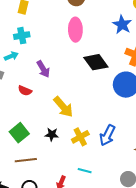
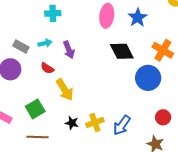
blue star: (122, 25) -> (138, 18), moved
cyan arrow: (11, 56) -> (45, 43), moved
yellow arrow: (63, 107) -> (65, 90), moved
black star: (52, 135) -> (72, 123), moved

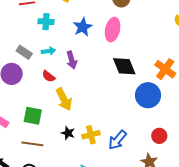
cyan cross: (53, 13) -> (46, 22), moved
blue star: (138, 18) -> (83, 27), moved
green square: (35, 109) -> (33, 116), turned 36

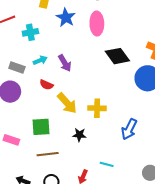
blue star: (83, 27) -> (66, 18), moved
yellow cross: (91, 135) -> (97, 108), moved, turned 30

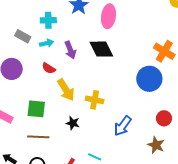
cyan cross: (30, 32) -> (48, 20), moved
black diamond: (117, 56) -> (101, 49), moved
gray rectangle: (17, 67) -> (23, 36), moved

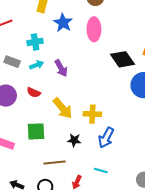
black diamond: (101, 49) -> (122, 59), moved
red semicircle: (49, 68) -> (34, 92), moved
blue arrow: (123, 126) -> (106, 138), moved
brown line: (38, 137) -> (55, 163), moved

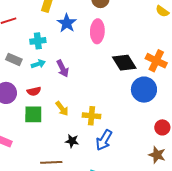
red semicircle: (34, 92) -> (34, 91), turned -40
yellow arrow: (63, 108) -> (62, 109), size x0.7
green square: (36, 131) -> (33, 114), moved

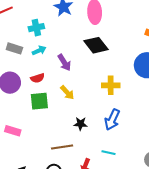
black diamond: (124, 63) -> (96, 45), moved
purple arrow: (63, 68) -> (64, 63), moved
yellow cross: (91, 116) -> (111, 85), moved

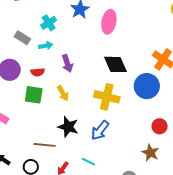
cyan cross: (36, 28) -> (49, 23), turned -35
black diamond: (96, 45) -> (115, 64), moved
yellow cross: (111, 85) -> (107, 97), size x1.4
black star: (80, 124) -> (68, 127), size x1.5

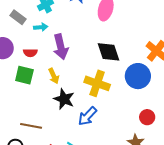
purple arrow: (67, 64) -> (61, 47), size x1.4
black star: (68, 127) -> (64, 99), moved

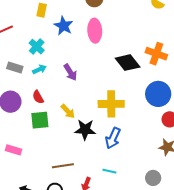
purple arrow: (61, 47) -> (70, 72), moved, size x0.7
black diamond: (109, 52) -> (128, 63), moved
red semicircle: (30, 53) -> (38, 97), turned 80
blue circle: (138, 76) -> (158, 94), moved

